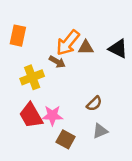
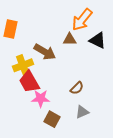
orange arrow: (68, 43) -> (82, 20), moved
brown arrow: (57, 62) -> (45, 52), size x1.5
red trapezoid: (31, 115) -> (29, 82), moved

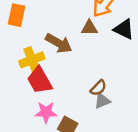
pink star: (41, 98) -> (46, 112), moved
gray triangle: (82, 112) -> (102, 101), moved

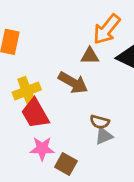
brown arrow: (59, 43) -> (73, 83), moved
brown semicircle: (98, 88) -> (100, 122), turned 60

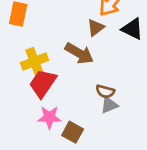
brown triangle: (90, 56) -> (96, 28), turned -36
red trapezoid: (35, 113) -> (43, 83), turned 64

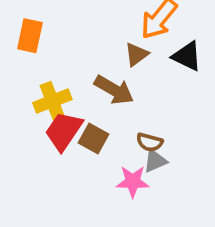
pink star: (49, 117) -> (133, 181), moved
brown square: (73, 132) -> (93, 138), moved

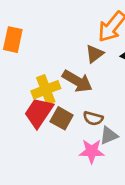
yellow cross: (52, 101) -> (46, 90), moved
brown semicircle: (150, 142) -> (93, 118), moved

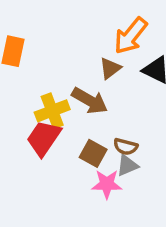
brown square: (62, 118) -> (93, 153), moved
brown semicircle: (93, 118) -> (126, 147), moved

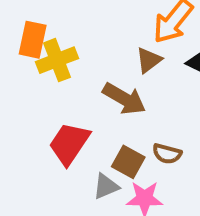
yellow cross: (52, 111) -> (57, 60), moved
gray triangle: (127, 165) -> (106, 186), moved

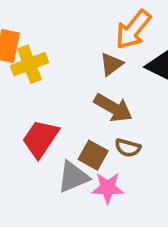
brown arrow: (124, 99) -> (113, 108), moved
gray triangle: (106, 186) -> (73, 177), size x1.4

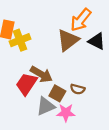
brown triangle: (111, 64) -> (68, 40), size x1.6
brown arrow: (113, 108) -> (41, 74), moved

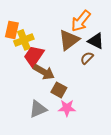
red trapezoid: (26, 84) -> (34, 56), moved
brown semicircle: (78, 89) -> (87, 58), moved, turned 120
gray triangle: (46, 106) -> (38, 109), moved

